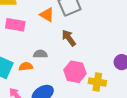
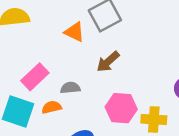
pink rectangle: (15, 25) -> (35, 77), moved, turned -48
brown arrow: (69, 38) -> (108, 62), turned -90

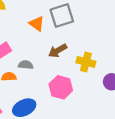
yellow cross: (154, 119) -> (86, 62), moved

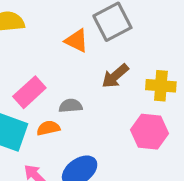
pink hexagon: (61, 87) -> (150, 132), moved

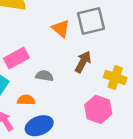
brown arrow: (115, 76) -> (83, 62), turned 145
orange semicircle: (48, 128) -> (26, 100), moved

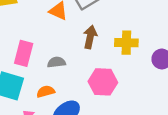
pink rectangle: (16, 58) -> (24, 53), turned -30
pink hexagon: (98, 109) -> (103, 82), moved

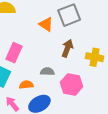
gray semicircle: (56, 62) -> (47, 72), moved

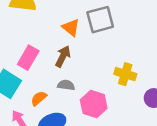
brown arrow: (67, 48) -> (63, 56), moved
orange semicircle: (26, 85) -> (39, 98), turned -40

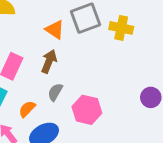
yellow cross: (125, 74) -> (121, 28), moved
gray semicircle: (66, 85) -> (55, 92), turned -63

